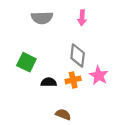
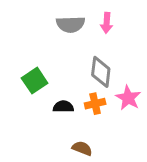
gray semicircle: (42, 18) -> (71, 24), moved
green square: (26, 62) -> (35, 81), turned 30

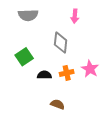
gray semicircle: (71, 24) -> (28, 15), moved
gray diamond: (101, 72) -> (61, 43), moved

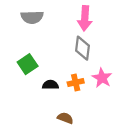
pink arrow: (75, 16) -> (85, 18), size x1.5
gray diamond: (61, 43) -> (83, 48), moved

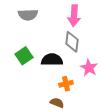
orange cross: (76, 83) -> (66, 84), moved
black semicircle: (50, 85) -> (52, 60), moved, size x1.5

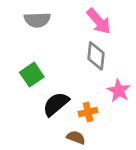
pink arrow: (74, 16) -> (99, 21), turned -45
black semicircle: (52, 60) -> (56, 104), moved, turned -40

